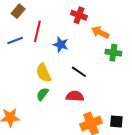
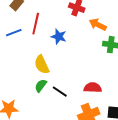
black line: (79, 72) -> (60, 92), moved
red semicircle: (75, 96) -> (93, 88), moved

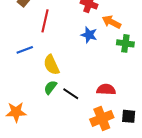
blue line: (14, 33) -> (25, 50), moved
blue star: (59, 37) -> (89, 35), moved

